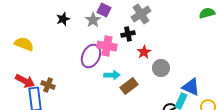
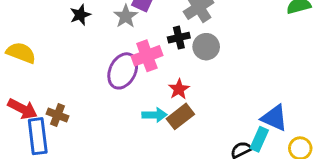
pink cross: (107, 46) -> (147, 56), turned -30
red star: (144, 52) -> (179, 89), moved
gray circle: (161, 68) -> (206, 47), moved
cyan arrow: (112, 75) -> (155, 115), moved

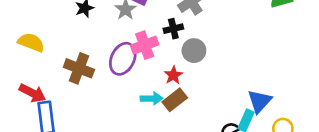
gray circle: (206, 47) -> (194, 51), moved
brown cross: (57, 115) -> (79, 68), moved, size x1.5
blue triangle: (274, 118) -> (260, 101), turned 48

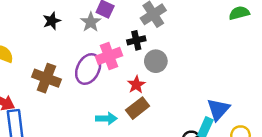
cyan arrow: (152, 98) -> (106, 118), moved

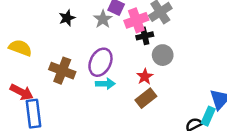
pink cross: (109, 56) -> (136, 20), moved
cyan arrow: (106, 118) -> (105, 84), moved

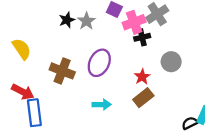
gray star: (103, 19) -> (87, 21), moved
yellow semicircle: (20, 48) -> (22, 49), turned 35
gray circle: (163, 55) -> (171, 62), moved
cyan arrow: (105, 84) -> (102, 105), moved

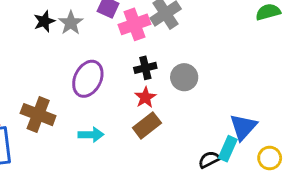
black cross: (142, 37) -> (145, 68), moved
brown cross: (62, 71) -> (38, 115), moved

